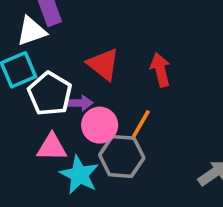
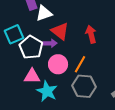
white triangle: (31, 31) -> (44, 13), moved
purple arrow: (79, 103) -> (50, 43), moved
gray hexagon: (122, 156) -> (84, 86), moved

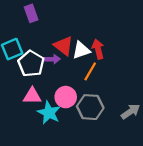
white triangle: (44, 13) -> (81, 50), moved
pink circle: (58, 64) -> (66, 97), moved
orange line: (80, 64) -> (90, 71), moved

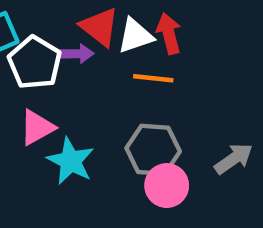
orange line: (90, 71) -> (153, 78), turned 66
pink triangle: (32, 96) -> (37, 127), turned -30
pink circle: (66, 97) -> (167, 186), moved

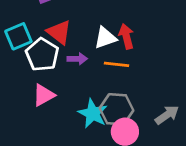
red triangle: (100, 27) -> (59, 32), moved
purple arrow: (77, 54) -> (77, 59), moved
cyan star: (71, 161) -> (93, 113), moved

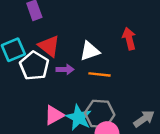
red arrow: (126, 36) -> (129, 39), moved
pink triangle: (44, 95) -> (54, 115), moved

